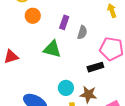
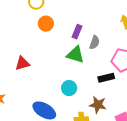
green triangle: (52, 49) -> (75, 55), moved
cyan circle: (66, 88) -> (69, 88), moved

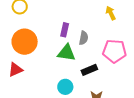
orange circle: (46, 24) -> (25, 42), moved, size x1.6
black rectangle: (106, 78) -> (89, 70), moved

